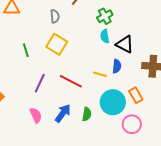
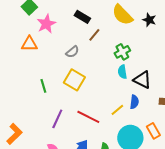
gray semicircle: (55, 16) -> (72, 52), turned 56
yellow line: (100, 74) -> (117, 110), turned -56

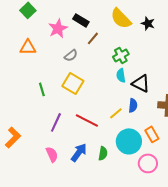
pink star: (46, 24) -> (58, 28), moved

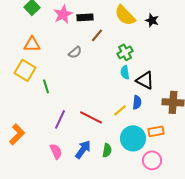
black rectangle: (81, 20) -> (85, 17), turned -35
pink star: (58, 28) -> (63, 14), moved
yellow square: (73, 83) -> (25, 70), moved
orange rectangle: (152, 134) -> (156, 131), turned -70

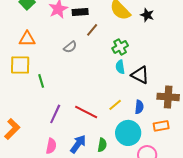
yellow square: (25, 70) -> (20, 65), turned -30
blue semicircle: (137, 102) -> (139, 107), moved
orange rectangle: (156, 131) -> (161, 126), moved
pink semicircle: (56, 151) -> (51, 146), turned 35

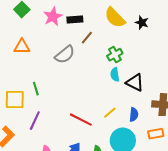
gray semicircle: (70, 47) -> (65, 55), size x1.5
yellow square: (20, 65) -> (15, 100), moved
purple line: (55, 114) -> (35, 121), moved

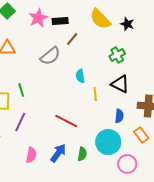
green cross: (115, 55) -> (117, 55), moved
cyan semicircle: (115, 75) -> (80, 76), moved
yellow line: (110, 113) -> (95, 94), moved, turned -56
orange rectangle: (156, 134) -> (141, 135), turned 63

